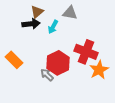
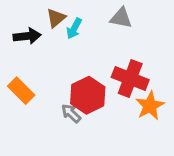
gray triangle: (70, 13) -> (121, 18), moved
black arrow: (31, 24) -> (27, 36), moved
cyan arrow: (53, 27) -> (74, 29), moved

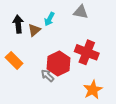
brown triangle: (56, 18) -> (34, 30), moved
black arrow: (27, 36) -> (18, 24), turned -90
orange star: (150, 106) -> (93, 90), moved

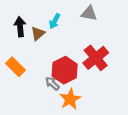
red cross: (87, 52) -> (96, 58), turned 30
orange star: (93, 90) -> (70, 99), moved

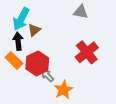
cyan arrow: (55, 21) -> (21, 19), moved, size x1.6
black arrow: (20, 27) -> (18, 41), moved
red hexagon: (65, 70) -> (37, 63), moved

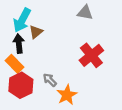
red hexagon: (37, 63) -> (21, 85), moved

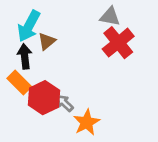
red cross: (91, 55) -> (118, 43), moved
red hexagon: (21, 85) -> (44, 98), moved

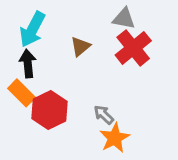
brown triangle: (47, 41) -> (80, 46), moved
gray arrow: (65, 103) -> (104, 115), moved
orange star: (87, 122) -> (115, 138), moved

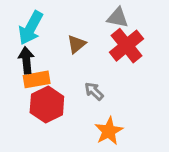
orange rectangle: (22, 93) -> (37, 79), moved, turned -55
gray arrow: (104, 115) -> (94, 91), moved

